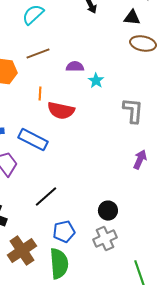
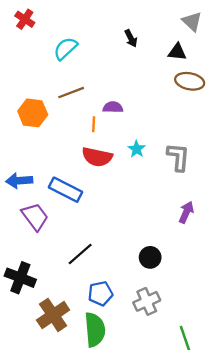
cyan star: (96, 81) -> (137, 149), moved
orange line: (40, 94) -> (94, 124), moved
black circle: (108, 211) -> (150, 257), moved

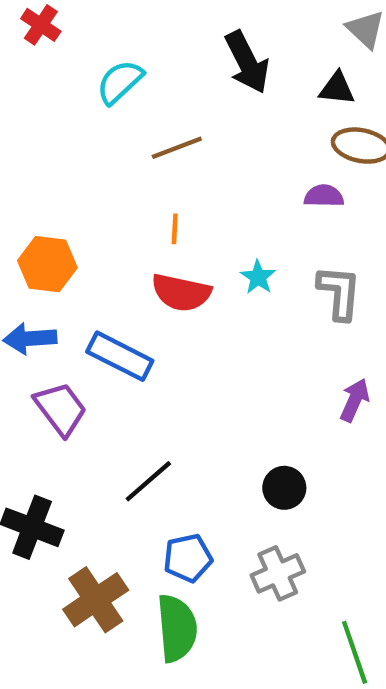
black arrow: (131, 38) -> (247, 62), size x1.8
brown line: (71, 93) -> (177, 148), moved
purple semicircle: (113, 107) -> (324, 196), moved
orange hexagon: (33, 113) -> (47, 264), moved

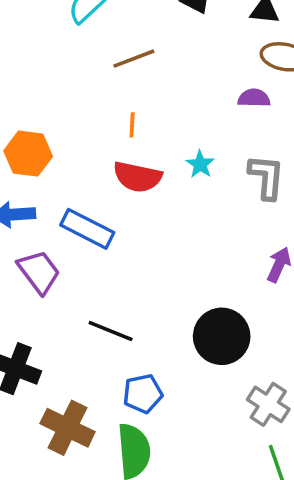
black line: (148, 481) -> (111, 331), turned 63
black circle: (284, 488) -> (222, 336), size x1.6
gray cross: (278, 573) -> (268, 404), moved, turned -33
brown cross: (96, 600) -> (68, 428), turned -30

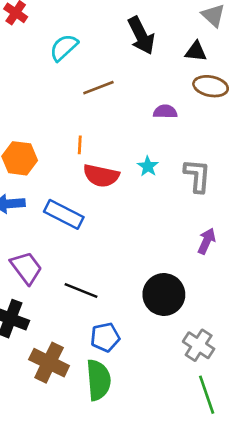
purple semicircle: (254, 98) -> (165, 112), moved
orange line: (132, 125) -> (80, 145), moved
purple trapezoid: (39, 272) -> (26, 268), moved

